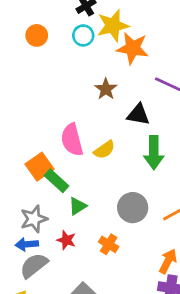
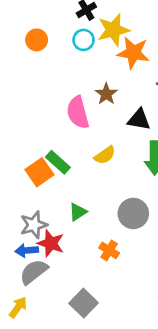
pink semicircle: (72, 140) -> (78, 112), moved
green rectangle: (56, 181) -> (58, 162), moved
red star: (66, 240) -> (51, 243), moved, size x1.4

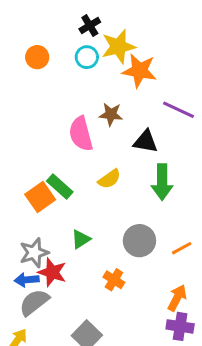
brown star: (106, 94) -> (111, 114), turned -30

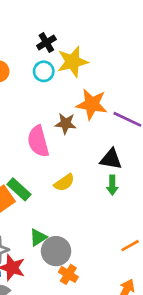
orange star: (139, 71) -> (92, 104), moved
black triangle: (145, 141) -> (111, 159), moved
green arrow: (162, 182) -> (112, 185), size x0.6
gray circle: (139, 241) -> (56, 251), moved

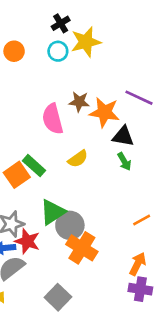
orange star: (92, 104) -> (104, 112), moved
green arrow: (112, 185) -> (124, 162), turned -30
green triangle: (38, 237) -> (53, 212), size x1.5
orange cross: (68, 274) -> (82, 248), size x1.6

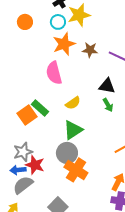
brown star: (79, 102) -> (90, 50), moved
orange star: (104, 112) -> (64, 44), moved, turned -30
green triangle: (53, 212) -> (73, 130), moved

